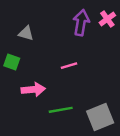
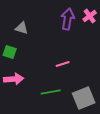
pink line: (69, 66) -> (63, 64), moved
pink arrow: (33, 90) -> (14, 79), moved

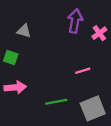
pink cross: (90, 16) -> (99, 33), moved
pink line: (63, 64) -> (83, 71), moved

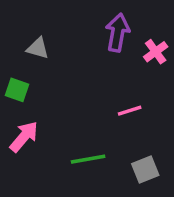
pink arrow: (15, 87) -> (24, 137), turned -45
gray square: (93, 108) -> (145, 170), size x0.7

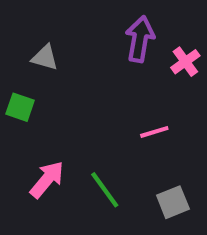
pink arrow: (24, 137) -> (47, 179), moved
green line: (88, 159) -> (105, 190), turned 64

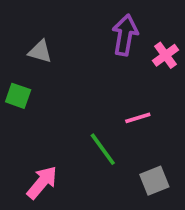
pink arrow: (47, 179) -> (42, 182), moved
green line: (105, 190) -> (103, 149), moved

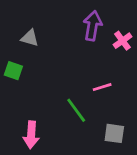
gray square: (154, 181) -> (114, 133), turned 30
pink arrow: (42, 182) -> (31, 135), turned 144

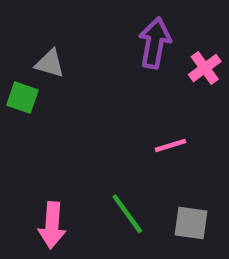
green square: (13, 71) -> (22, 98), moved
green line: (76, 110) -> (127, 214), moved

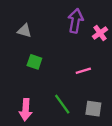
green square: (22, 98) -> (34, 62), moved

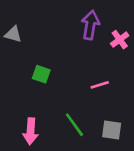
gray triangle: (24, 31) -> (13, 34), moved

